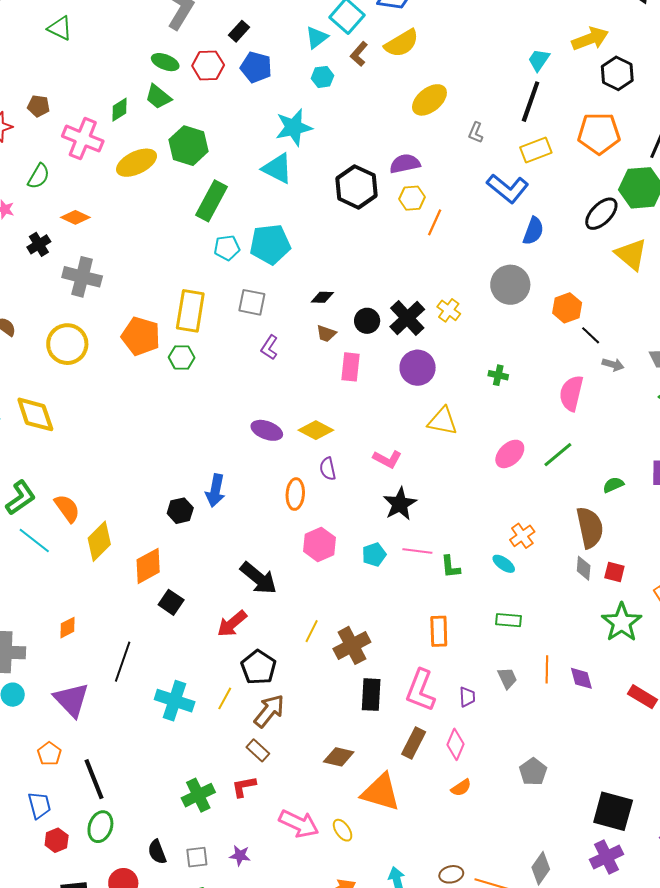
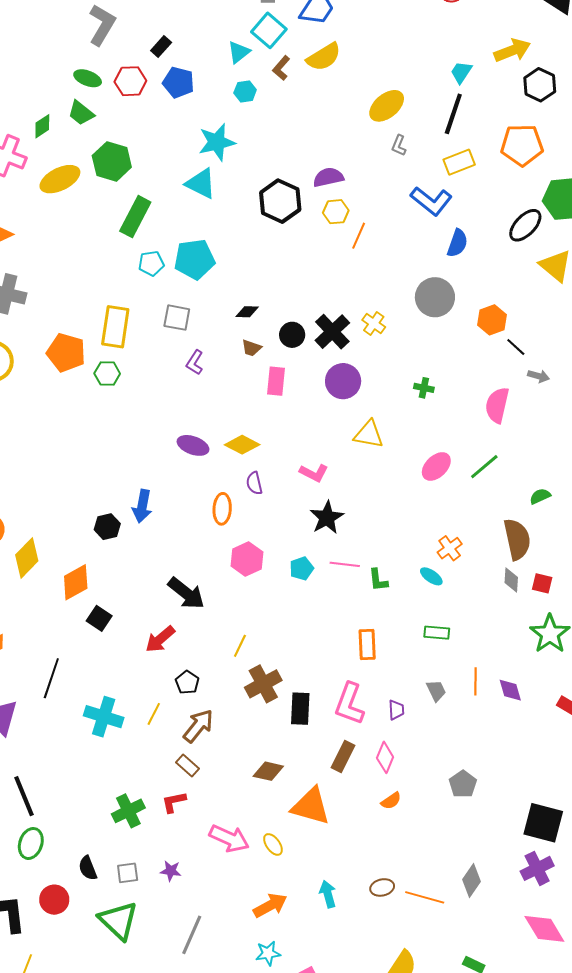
yellow ellipse: (429, 100) -> (387, 106), moved
brown cross: (352, 645) -> (263, 684), moved
black pentagon: (259, 667) -> (187, 682), size x0.7

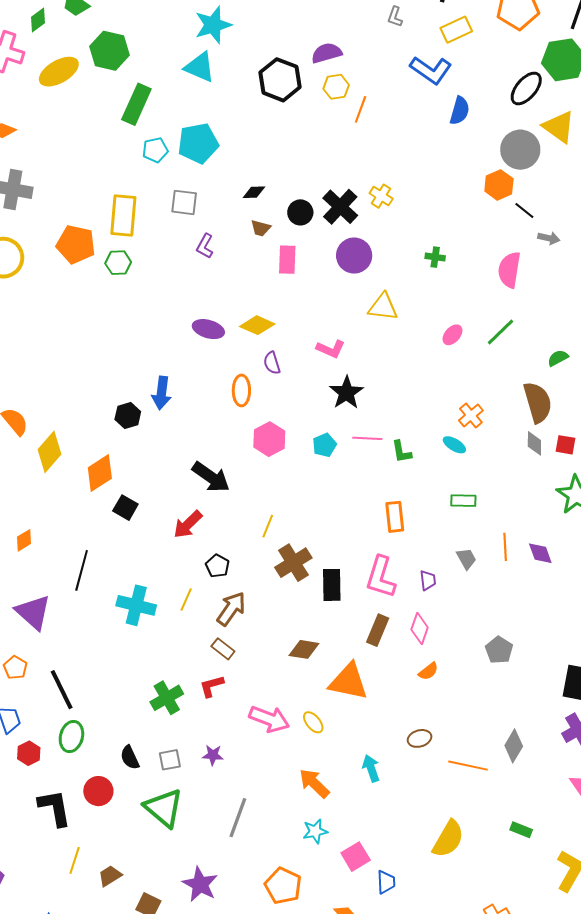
gray circle: (435, 297) -> (520, 150), moved
pink ellipse: (436, 466) -> (452, 335), size x0.7
brown ellipse: (382, 887) -> (420, 738), moved
orange arrow: (270, 905) -> (314, 783), turned -104

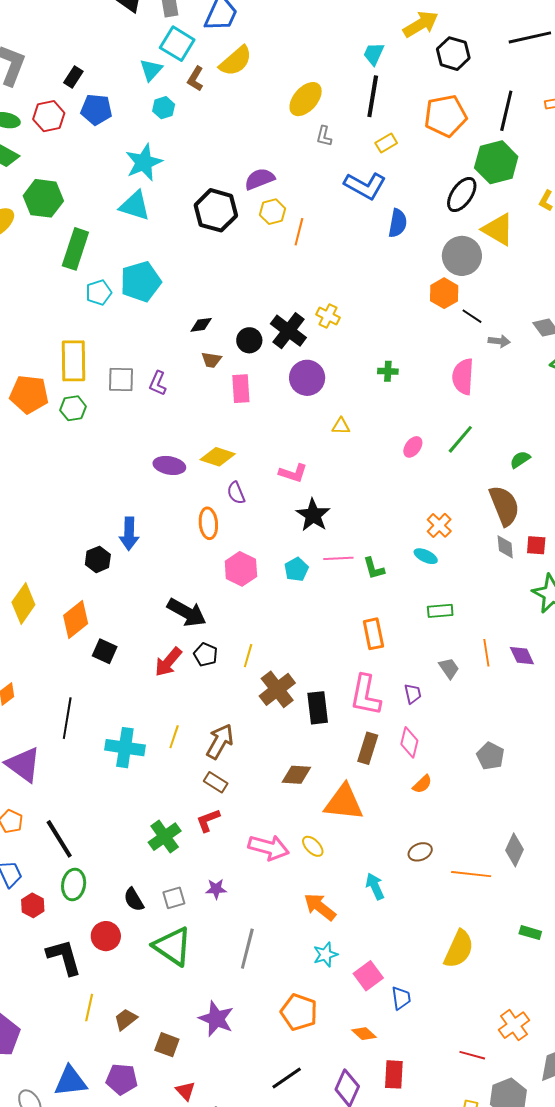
yellow rectangle: (456, 30) -> (386, 143), size x0.7
gray square: (184, 202) -> (121, 380), moved
yellow triangle: (383, 307) -> (341, 426), size x0.6
black pentagon: (217, 566) -> (206, 655), moved

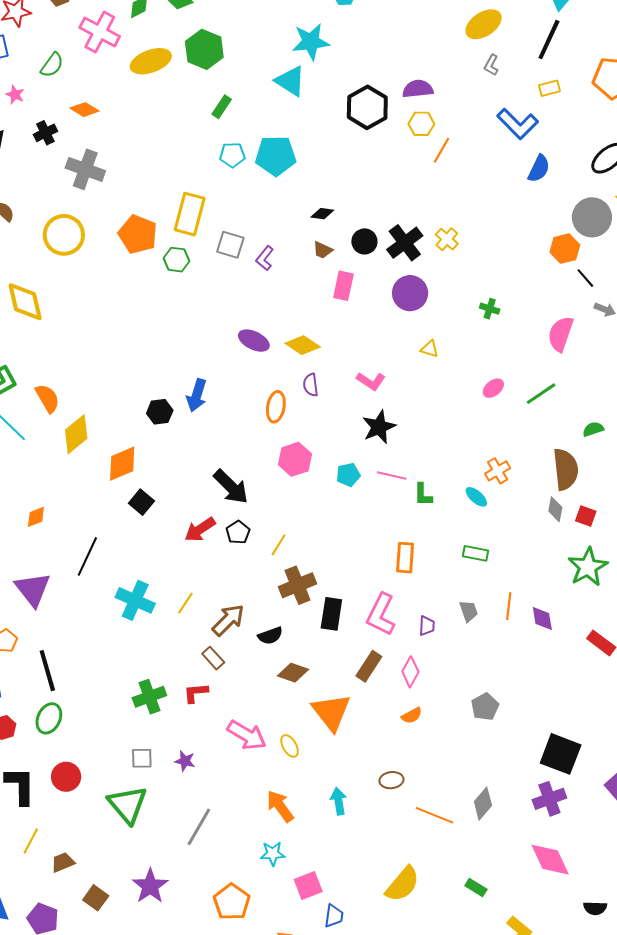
green rectangle: (75, 249) -> (222, 107), size x0.6
orange triangle: (344, 802) -> (331, 712), turned 30
black semicircle: (134, 900) -> (270, 636), moved, turned -95

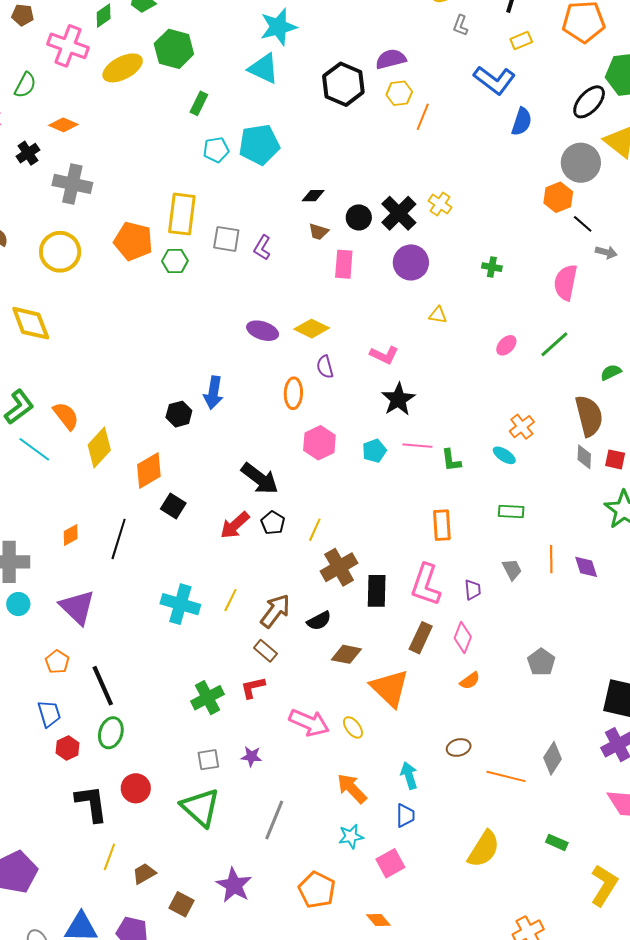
black line: (87, 556) -> (119, 539), moved
blue trapezoid: (334, 916) -> (405, 815), moved

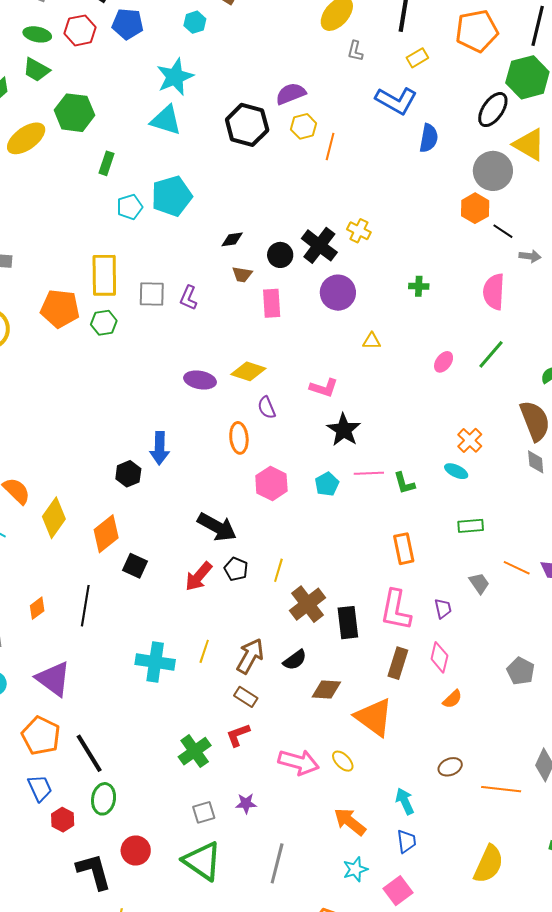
orange line: (551, 559) -> (517, 568), turned -56
orange pentagon: (57, 662) -> (41, 736), size x1.6

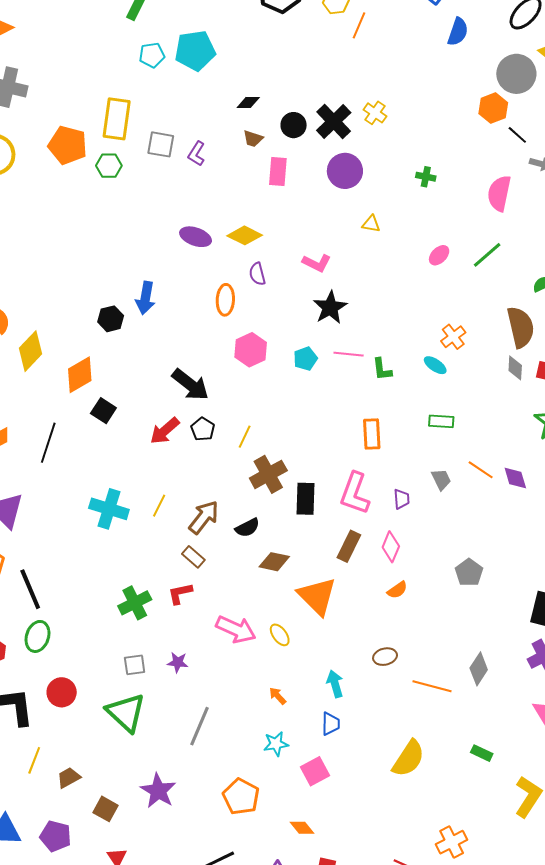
orange arrow: (350, 822) -> (278, 696), size x0.6

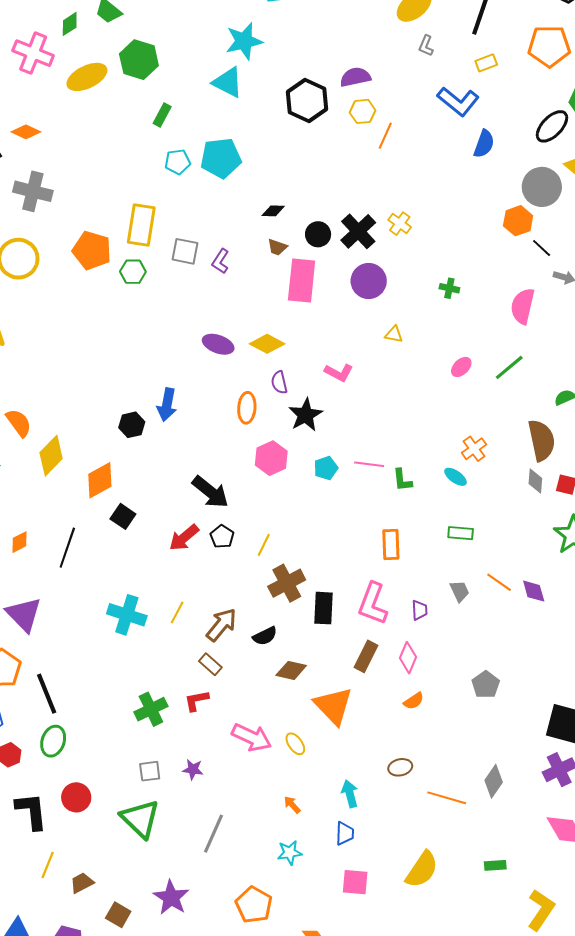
pink rectangle: (278, 172) -> (302, 280), size x1.5
black star: (330, 307) -> (306, 415), moved
green rectangle: (482, 753) -> (495, 865), turned -30
pink square: (315, 771) -> (355, 882), moved, turned 32

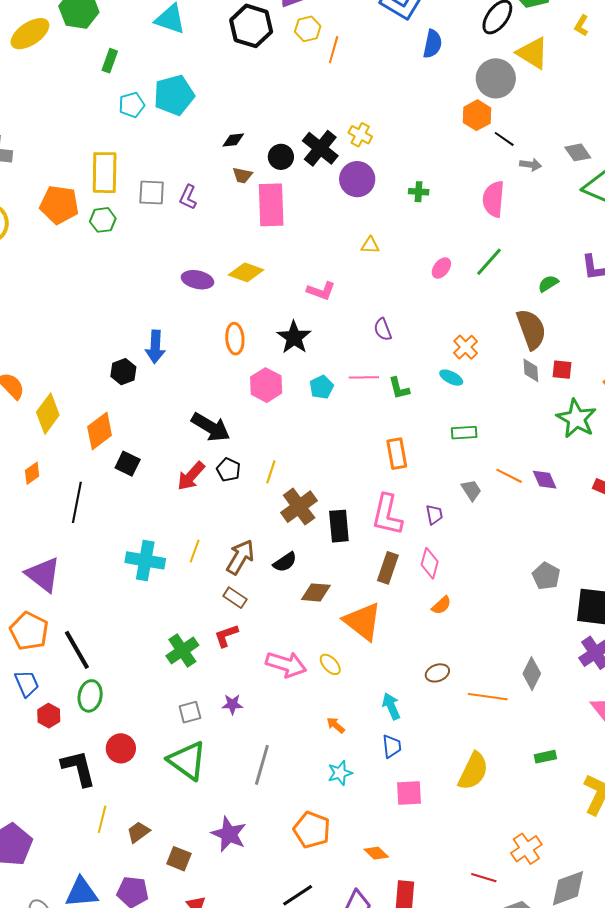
purple circle: (369, 281) -> (357, 179), moved
purple semicircle: (279, 382) -> (383, 329), moved
orange diamond: (20, 542) -> (32, 473), moved
gray pentagon: (486, 685) -> (546, 576), moved

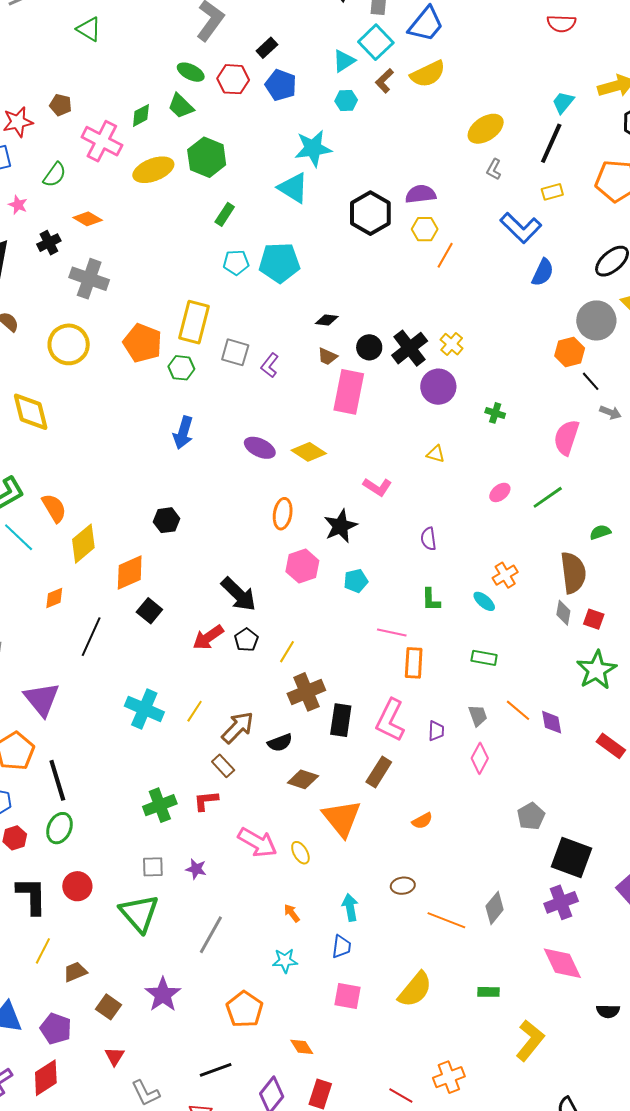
blue arrow: (155, 347) -> (183, 433), moved
pink line: (364, 377) -> (392, 632), moved
pink diamond: (430, 563) -> (480, 758), moved

